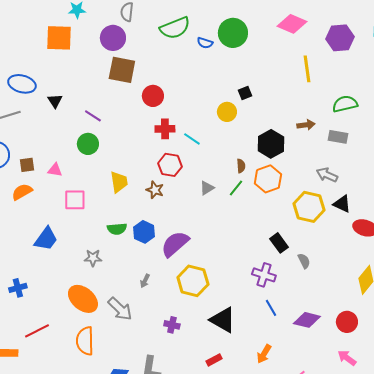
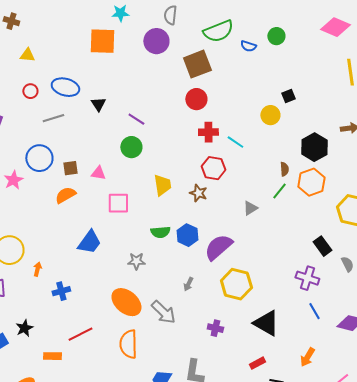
green circle: (233, 33) -> (276, 36), size x0.6
brown square: (122, 70) -> (197, 64), moved, turned -32
gray triangle: (207, 188) -> (250, 208), moved

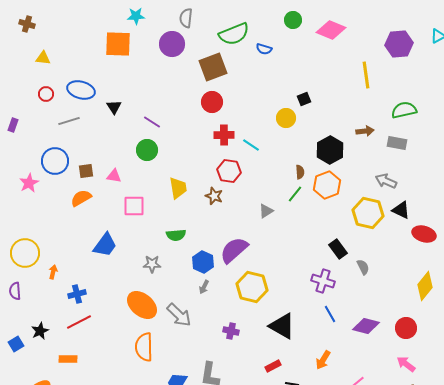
pink diamond: (335, 27) -> (331, 30), moved
green circle: (276, 36) -> (293, 20), moved
blue hexagon: (187, 235) -> (203, 262), moved
red line: (80, 334) -> (79, 322), moved

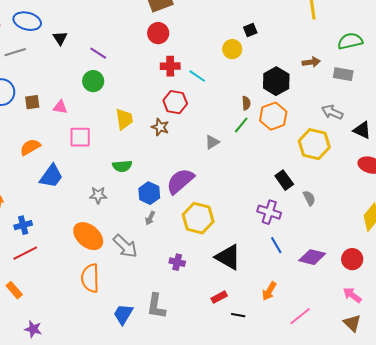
orange semicircle: (81, 198) -> (30, 147), moved
black triangle: (401, 210) -> (362, 130), moved
orange rectangle: (68, 359) -> (14, 290), turned 48

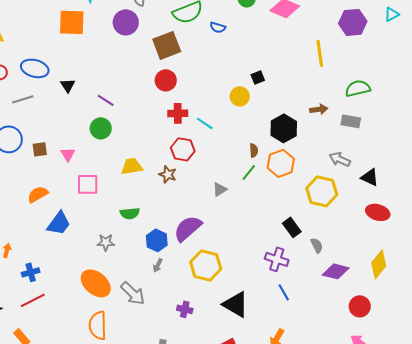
pink triangle: (60, 107) -> (68, 154), turned 49
yellow trapezoid: (124, 119) -> (132, 166), turned -90
purple diamond: (312, 257) -> (336, 271), moved

